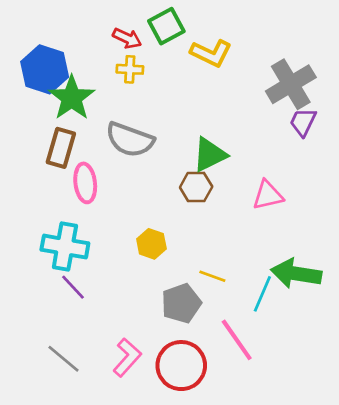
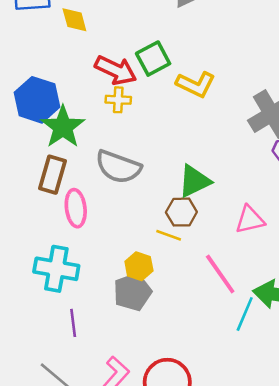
red arrow: (127, 38) -> (116, 70), size x1.5
yellow line: (212, 276) -> (169, 235), moved
purple line: (73, 287) -> (73, 323), moved, turned 36
gray pentagon: (181, 303) -> (132, 292), moved
pink line: (237, 340) -> (220, 274), moved

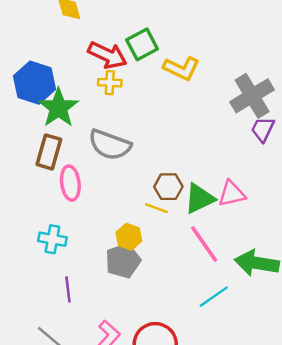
green triangle: (194, 181) -> (199, 199), moved
cyan cross: (56, 269) -> (52, 239), size x0.7
cyan line: (245, 314) -> (214, 297), moved, turned 32

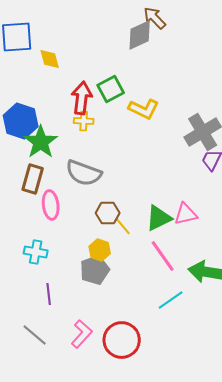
red arrow: (107, 55) -> (82, 98), turned -108
brown hexagon: (168, 187) -> (108, 213), moved
yellow line: (156, 208) -> (123, 226), turned 30

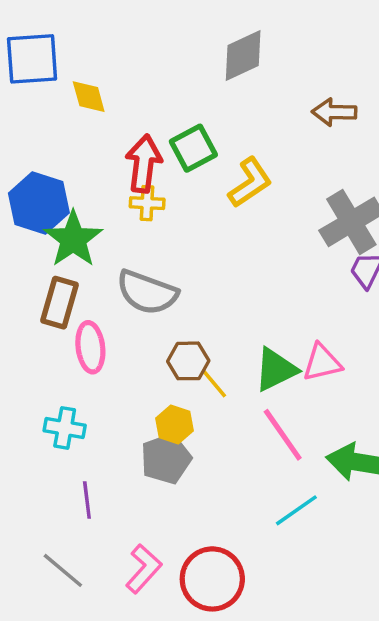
brown arrow: (155, 18) -> (334, 112), moved, turned -45
yellow L-shape: (144, 109) -> (250, 182), turned -60

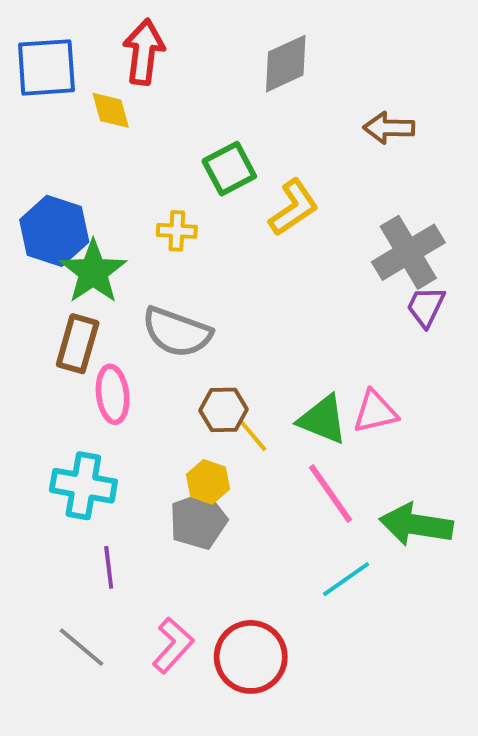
red arrow: (144, 164) -> (144, 52), moved
green triangle: (276, 370) -> (323, 420), turned 48
cyan cross: (65, 428) -> (83, 486), size x1.4

